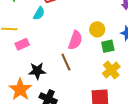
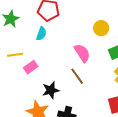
yellow circle: (97, 29) -> (101, 28), moved
pink semicircle: (75, 40) -> (82, 53), turned -42

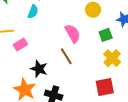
black star: (51, 90) -> (39, 69), turned 30

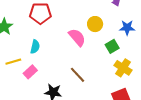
cyan semicircle: (33, 12) -> (35, 47), moved
pink semicircle: (73, 33) -> (77, 37), moved

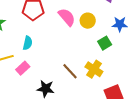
pink semicircle: (77, 37) -> (67, 17), moved
yellow cross: (123, 68) -> (94, 69), moved

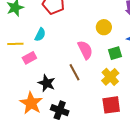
pink semicircle: (67, 17) -> (85, 50), moved
yellow cross: (94, 69) -> (110, 77), moved

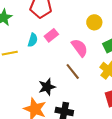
pink rectangle: (29, 58) -> (51, 35), moved
black star: (47, 83) -> (47, 87), turned -30

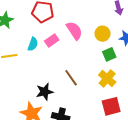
yellow circle: (94, 22) -> (102, 34), moved
pink semicircle: (80, 48) -> (74, 31), moved

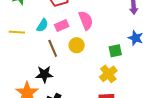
yellow circle: (102, 34) -> (77, 45), moved
brown line: (71, 78) -> (53, 48), moved

